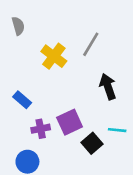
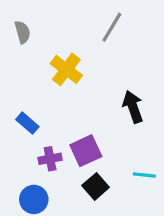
gray line: (91, 44) -> (112, 27), moved
cyan line: (117, 130) -> (144, 175), moved
black square: (92, 143) -> (96, 186), moved

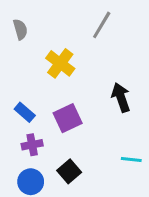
purple square: (86, 151) -> (68, 118), moved
purple cross: (50, 159) -> (32, 145), moved
black square: (96, 186) -> (69, 171), moved

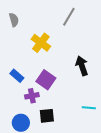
purple square: (68, 118) -> (46, 80), turned -30
purple cross: (32, 145) -> (32, 96), moved
black square: (69, 171) -> (47, 116), turned 35

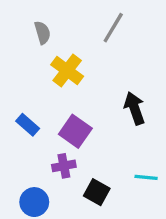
gray semicircle: (14, 20) -> (42, 33), moved
purple cross: (32, 96) -> (64, 166), moved
black square: (47, 116) -> (97, 192), moved, turned 35

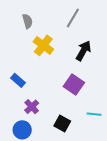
black arrow: (135, 108) -> (83, 51), moved, turned 48
purple square: (75, 131) -> (74, 85), moved
purple cross: (64, 166) -> (32, 107), moved, turned -32

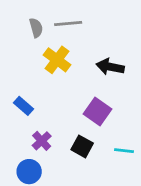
gray line: (73, 18) -> (68, 24), moved, turned 54
black arrow: (83, 51) -> (110, 67), turned -108
black square: (62, 124) -> (82, 146), moved

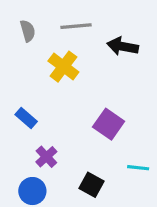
gray semicircle: (36, 28) -> (28, 31), moved
black arrow: (110, 67) -> (123, 46), moved
black square: (82, 146) -> (91, 185), moved

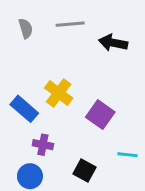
yellow cross: (63, 67) -> (59, 93), moved
blue rectangle: (26, 118) -> (24, 109), size x1.4
purple cross: (46, 157) -> (43, 145), turned -36

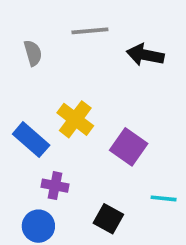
gray semicircle: (26, 28) -> (33, 53), moved

